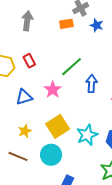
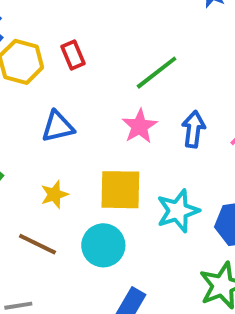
blue arrow: (91, 84) -> (193, 129), moved
pink star: (53, 90) -> (140, 126), moved
yellow square: (58, 126) -> (120, 190), turned 30

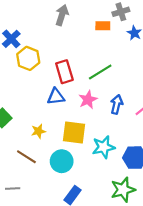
red rectangle: (73, 55) -> (64, 72), moved, size x1.5
blue triangle: (58, 127) -> (56, 97), moved

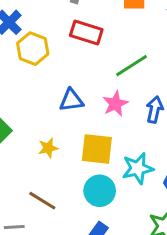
red rectangle: (64, 72) -> (86, 32), moved, turned -55
brown line: (26, 157) -> (42, 201), moved
cyan circle: (62, 161) -> (100, 191), moved

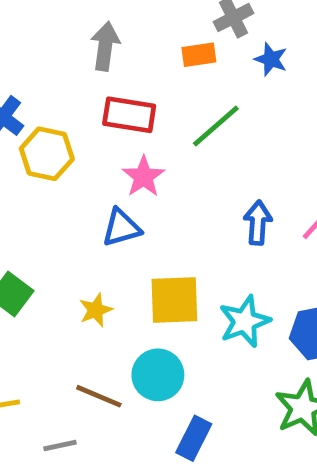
green line: (131, 66) -> (216, 126), moved
pink star: (115, 104) -> (143, 177), moved
cyan circle: (100, 191) -> (158, 375), moved

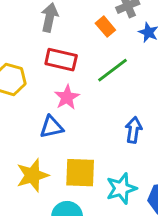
orange rectangle: (199, 55) -> (105, 27), turned 54
yellow star: (96, 310) -> (32, 175), size x1.6

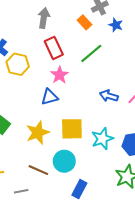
red rectangle: (61, 60) -> (54, 48), turned 55
blue arrow: (133, 130) -> (109, 96), turned -78

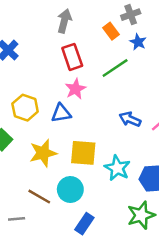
blue star: (116, 25) -> (138, 42), moved
yellow hexagon: (18, 64) -> (25, 108), moved
cyan star: (102, 139) -> (117, 168), turned -30

